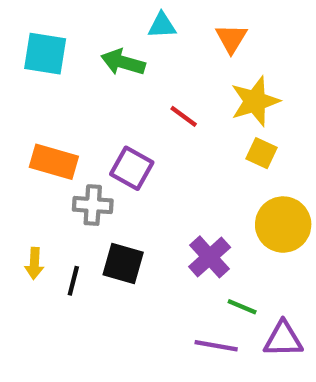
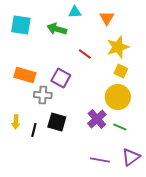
yellow circle: (283, 225) -> (118, 97), moved
green line: (242, 307) -> (120, 127), moved
purple triangle: (283, 339) -> (131, 157), turned -36

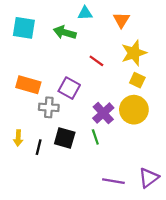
purple cross: (97, 119) -> (103, 113), moved
green line: (120, 127) -> (95, 137), moved, turned 48

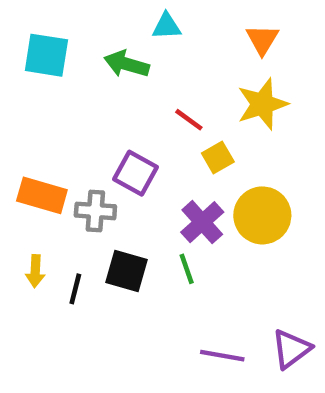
orange triangle: (121, 20) -> (262, 40), moved
yellow square: (137, 80) -> (218, 158), moved, turned 35
orange rectangle: (28, 85) -> (42, 195), moved

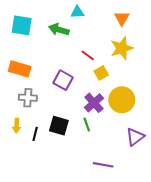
orange rectangle: (42, 195) -> (20, 69), moved
gray cross: (95, 211) -> (28, 98), moved
purple triangle: (291, 349) -> (135, 137), moved

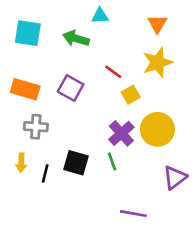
purple square: (63, 80) -> (71, 88), moved

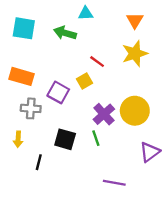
purple square: (71, 88) -> (58, 92), moved
yellow square: (131, 95) -> (84, 81), moved
black line: (45, 173) -> (39, 162), moved

